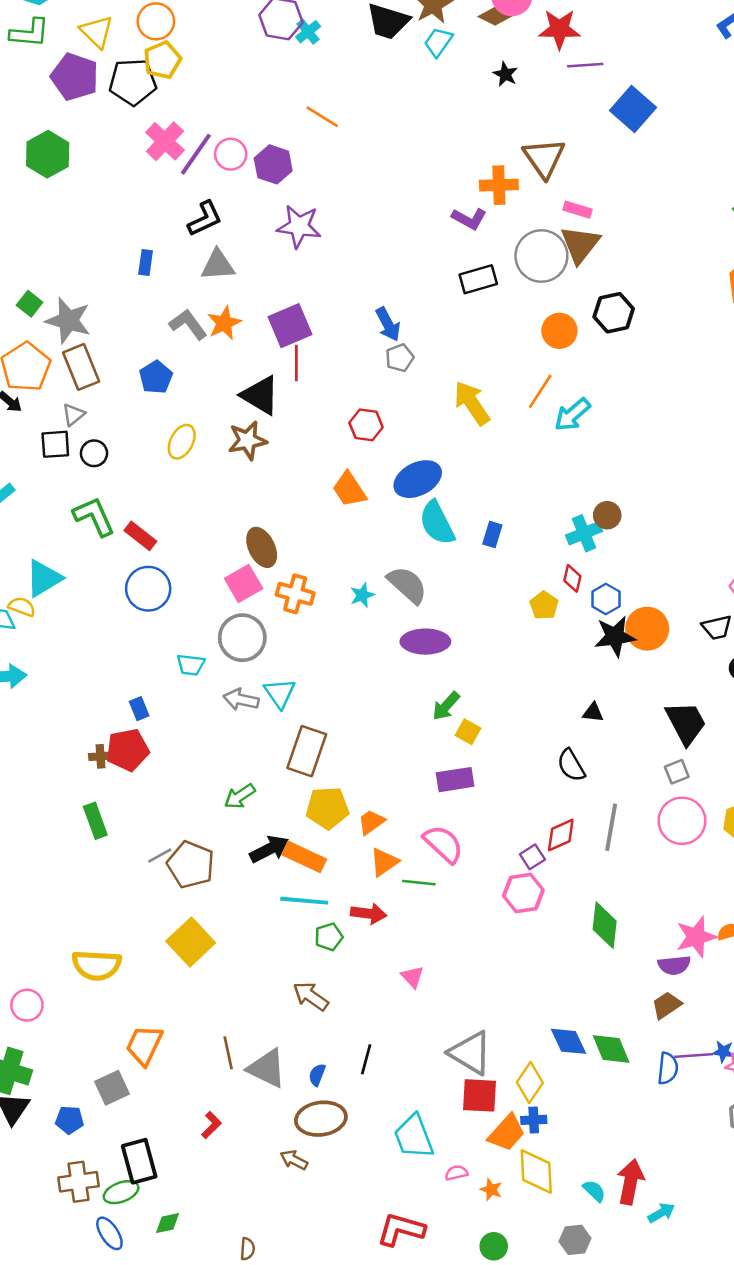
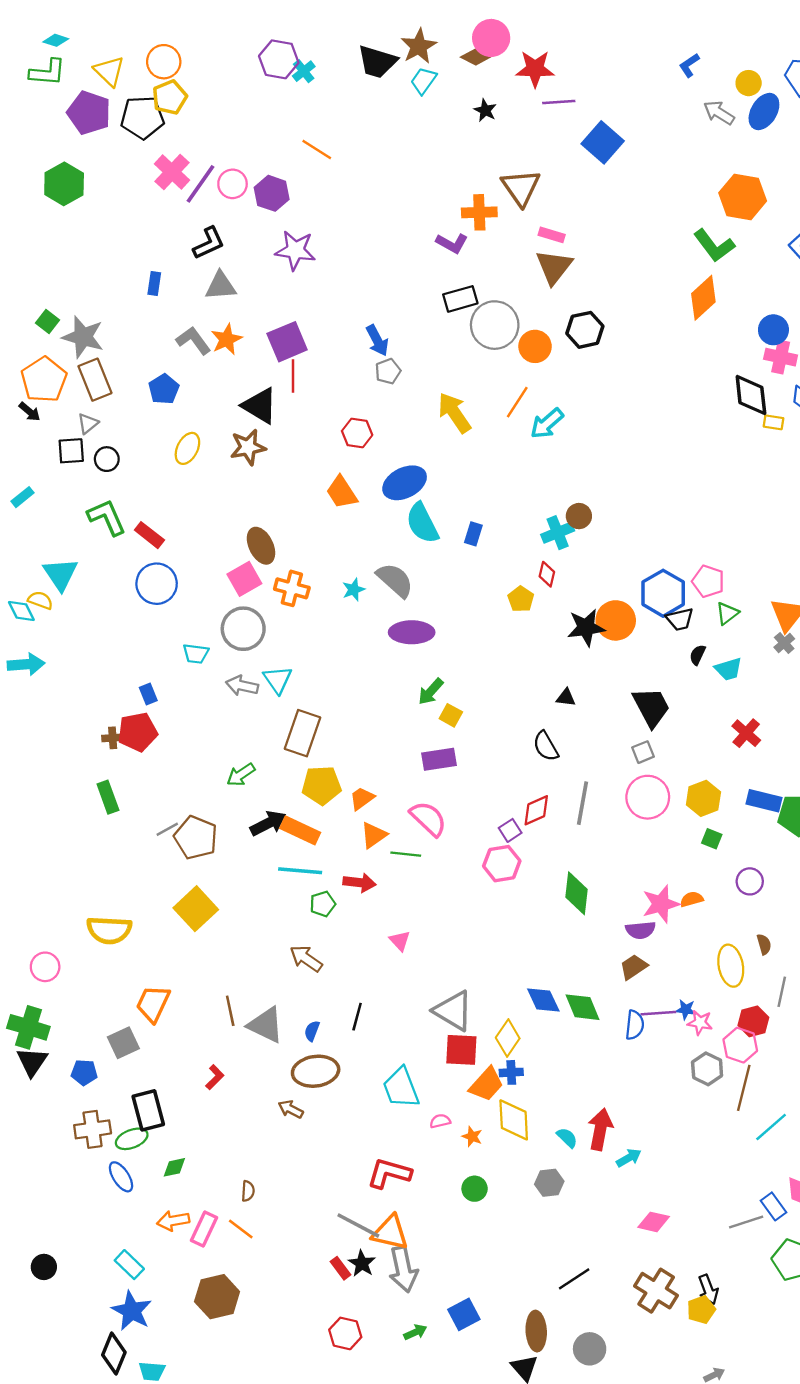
gray circle: (541, 256) -> (495, 325), moved
cyan triangle: (44, 578) -> (61, 574), turned -33
blue hexagon: (606, 599) -> (663, 593), moved, size x1.6

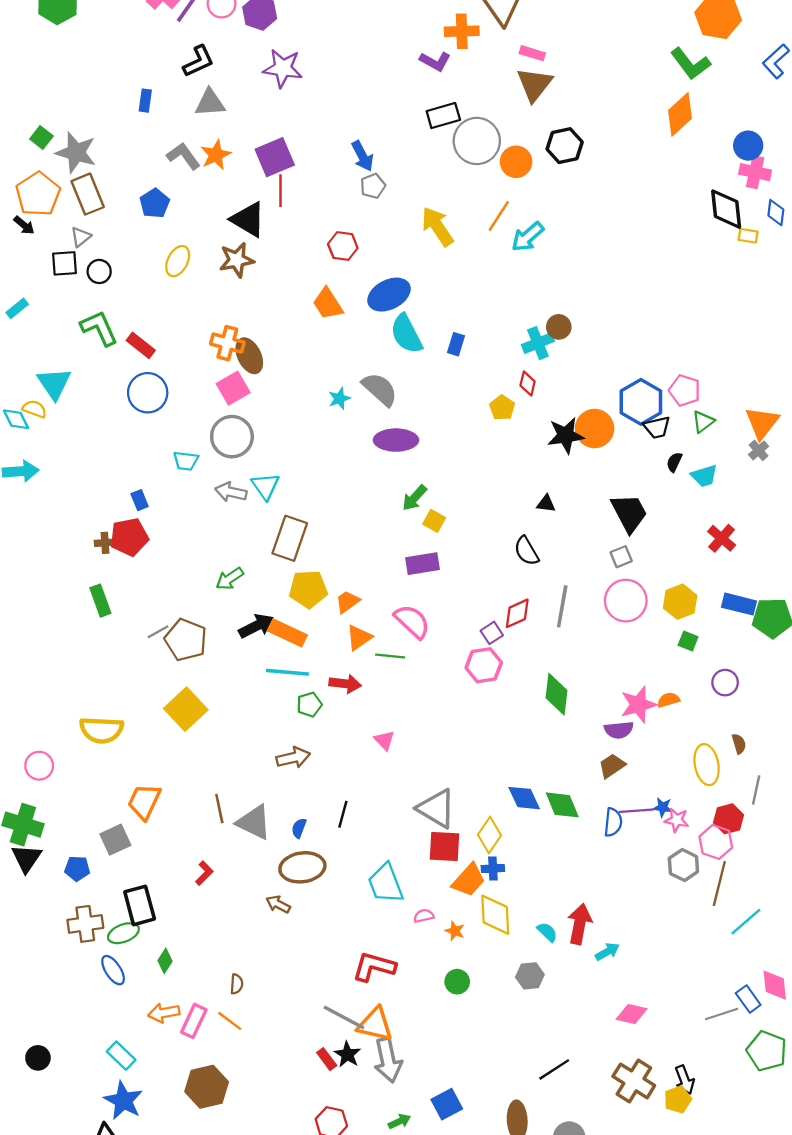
orange cross: (292, 588) -> (227, 343), moved
brown arrow: (306, 959) -> (293, 758), turned 132
green diamond: (174, 1167) -> (165, 961), turned -45

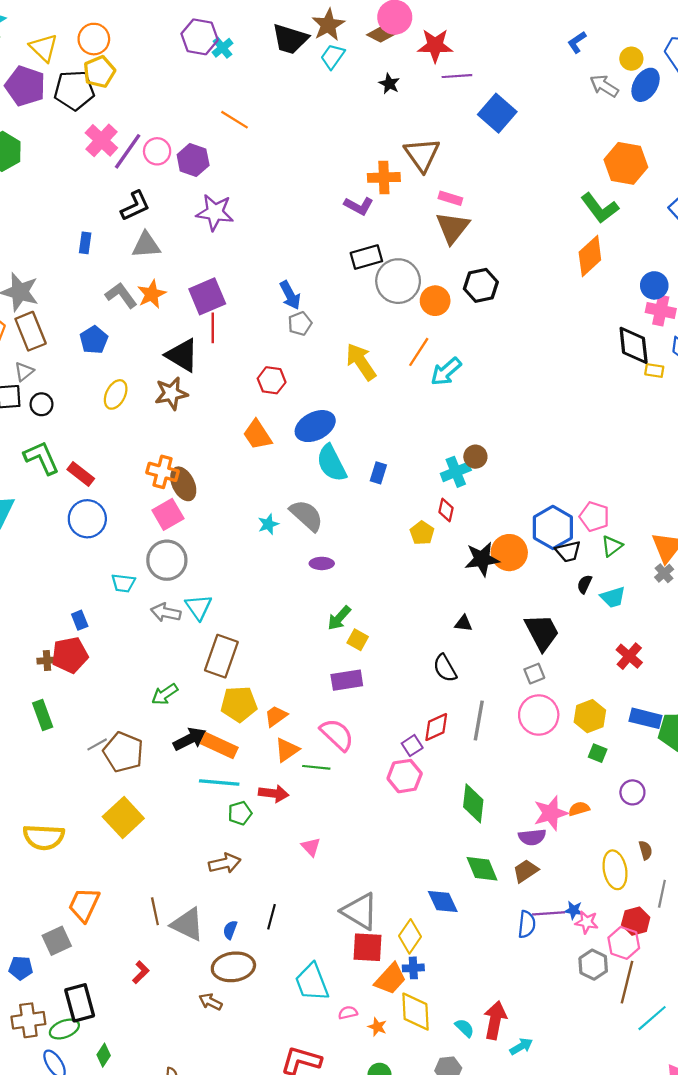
purple ellipse: (396, 440) -> (322, 563), size x0.6
green diamond: (562, 805) -> (482, 869), moved

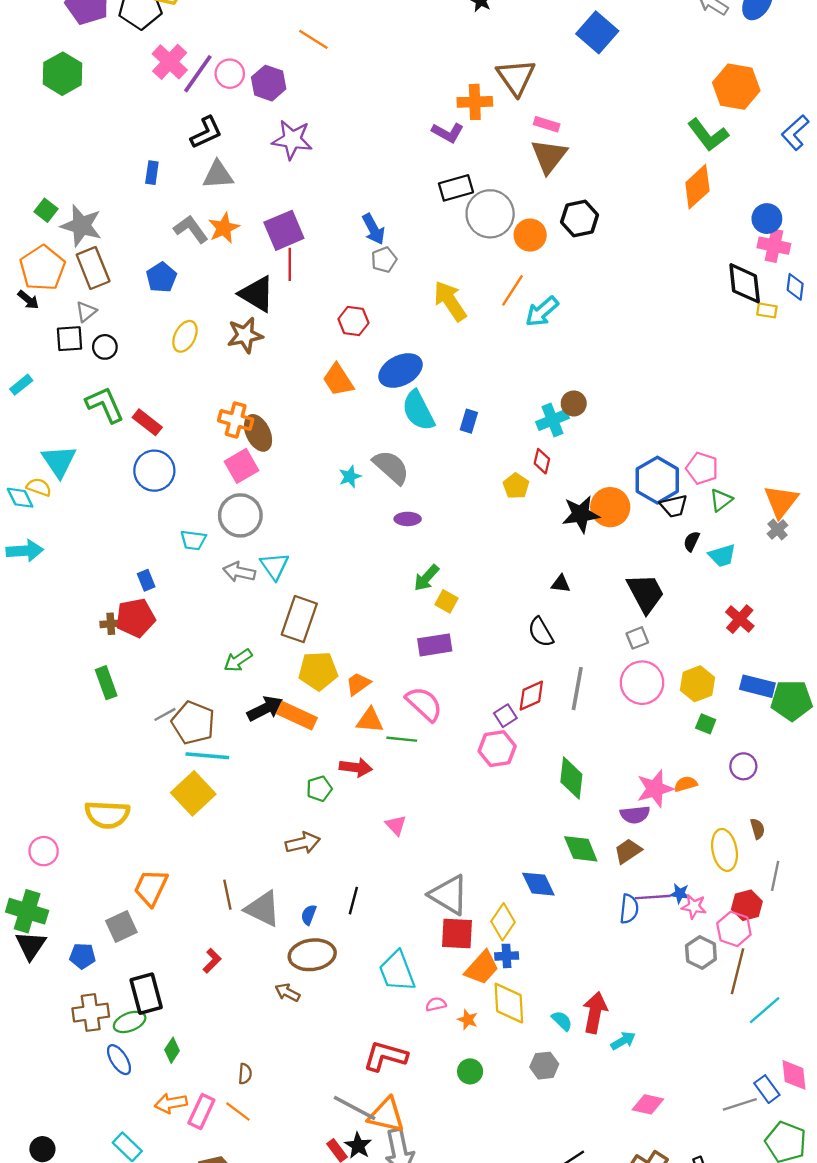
orange triangle: (287, 750) -> (370, 720), turned 40
cyan line: (219, 783) -> (207, 756), moved

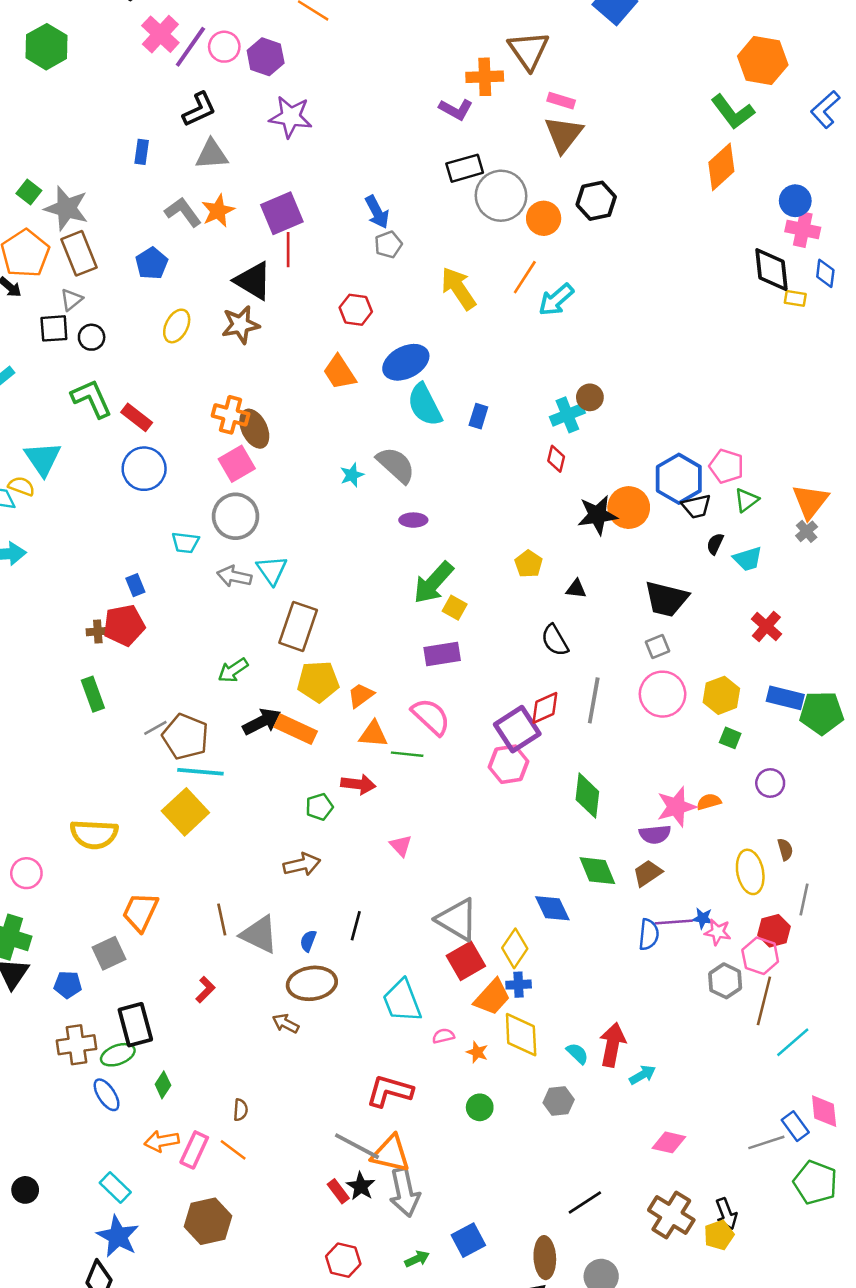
yellow pentagon: (516, 486) -> (529, 564), moved
green arrow: (426, 578) -> (433, 583), size x1.5
black trapezoid: (646, 593) -> (666, 599), turned 132
purple square: (505, 716) -> (517, 729), size x1.8
red square: (457, 934) -> (466, 961), turned -33

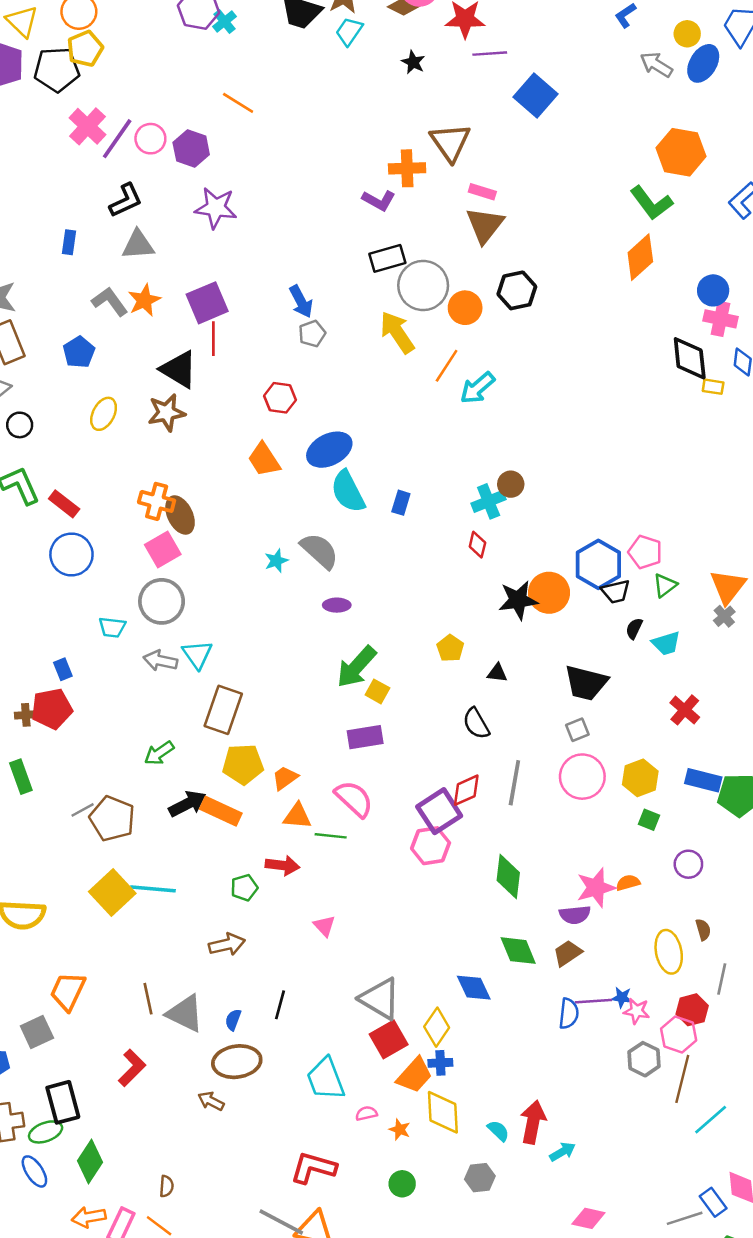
yellow arrow: (458, 288) -> (397, 332), moved
cyan line: (200, 772) -> (153, 889), moved
red L-shape: (205, 990) -> (132, 1068), size x1.4
green diamond: (163, 1085) -> (90, 1162), size x1.6

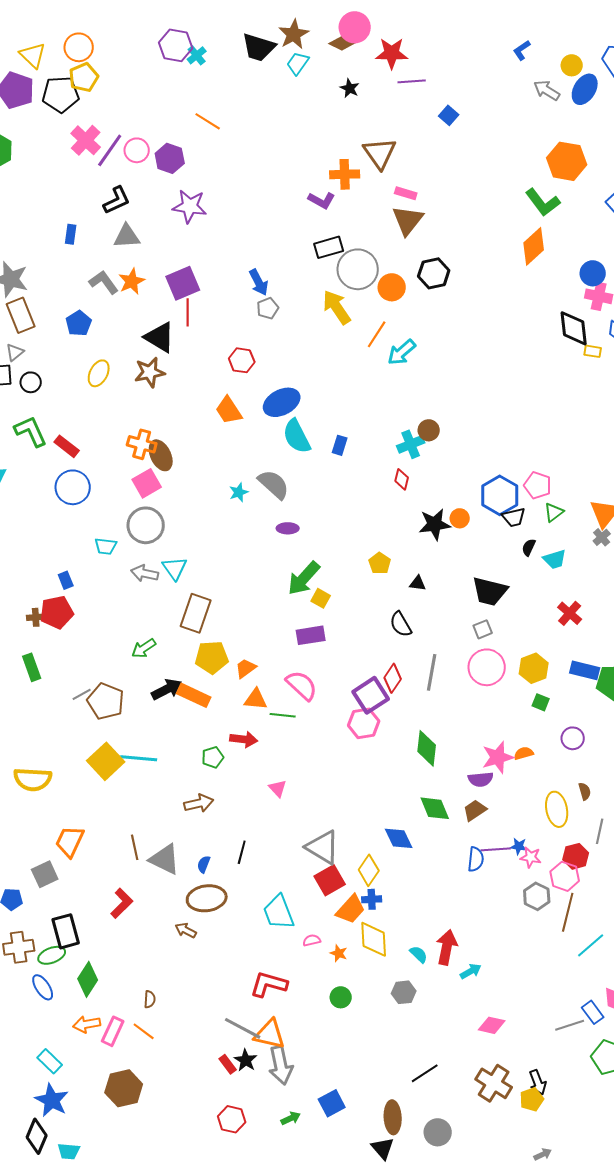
blue square: (535, 95) -> (449, 115), size x0.6
orange circle: (549, 593) -> (460, 518), size x0.6
red diamond: (466, 790) -> (393, 678), turned -32

